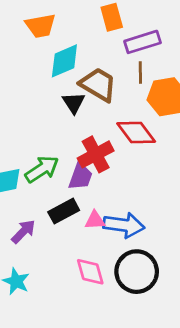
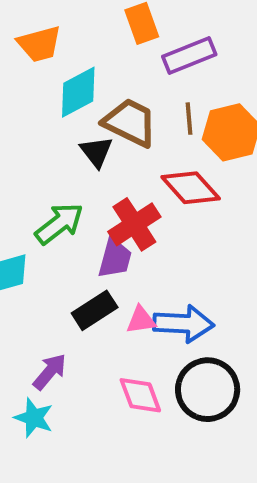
brown line: (140, 73) -> (189, 119), moved
green arrow: (42, 169) -> (59, 224), moved
purple arrow: (23, 232) -> (50, 372), moved

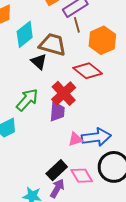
brown line: (189, 119) -> (77, 25), moved
black rectangle: (95, 310) -> (57, 170), moved
purple arrow: (50, 372) -> (57, 188), moved

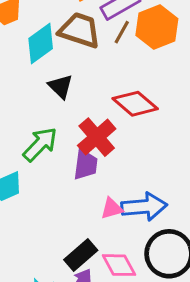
brown line: (77, 25) -> (122, 32), turned 42
orange hexagon: (102, 40) -> (157, 27), moved
brown trapezoid: (52, 45) -> (80, 30), moved

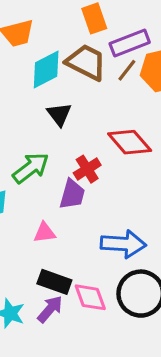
red cross: (97, 137) -> (87, 169), size x0.7
pink triangle: (112, 208) -> (45, 233), moved
black rectangle: (81, 255) -> (54, 282), turned 52

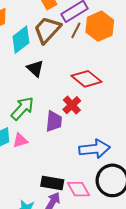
brown trapezoid: (86, 62) -> (47, 30), turned -64
red cross: (87, 169) -> (72, 105), moved
pink triangle: (45, 233) -> (20, 140), moved

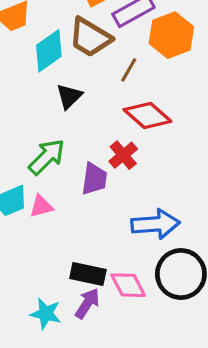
brown trapezoid: (47, 30) -> (90, 37), turned -104
brown line: (76, 30) -> (129, 70), moved
black triangle: (35, 68) -> (69, 96), turned 30

